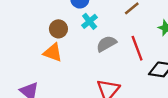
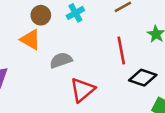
gray semicircle: (106, 44) -> (61, 60), moved

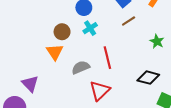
orange triangle: (30, 39) -> (55, 52), turned 30
red line: (121, 51) -> (107, 58), moved

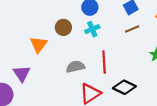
orange triangle: (55, 52) -> (38, 45), moved
black diamond: (148, 78) -> (124, 87), moved

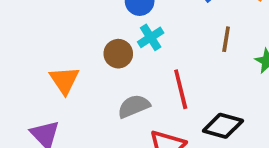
brown circle: (63, 27) -> (118, 54), moved
brown line: (132, 29) -> (226, 39), moved, turned -48

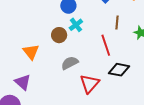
red line: (181, 89) -> (106, 45), moved

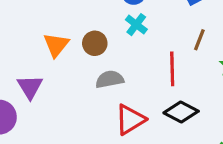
cyan cross: (76, 25) -> (136, 25), turned -32
brown circle: (59, 35) -> (95, 43), moved

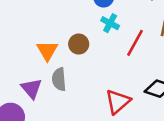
red line: (172, 69) -> (135, 43), moved, turned 40
gray semicircle: (110, 79) -> (59, 79), moved, turned -75

